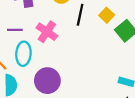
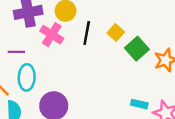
pink cross: (47, 32) -> (52, 35), moved

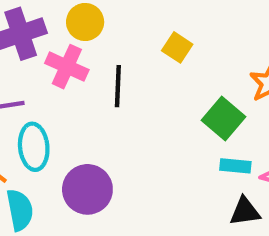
black line: (87, 33) -> (118, 86), moved
green square: (137, 49) -> (224, 118), moved

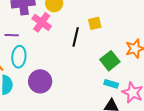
yellow square: (177, 47) -> (95, 23), turned 32
black line: (118, 86) -> (76, 37), moved

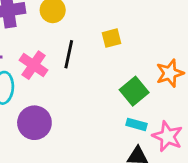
pink cross: (42, 22) -> (34, 65), moved
black line: (76, 37) -> (69, 54), moved

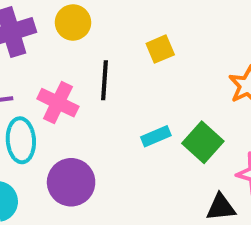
green square: (134, 91) -> (203, 142), moved
cyan rectangle: (137, 124) -> (156, 136), moved, turned -30

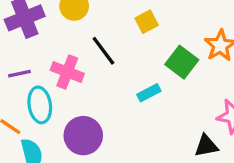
black line: (104, 80) -> (103, 51), turned -36
green square: (203, 142) -> (182, 62), moved

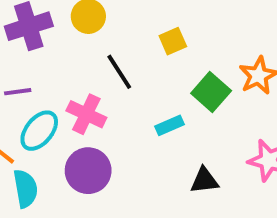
pink cross: (67, 72) -> (86, 114), moved
cyan ellipse: (40, 105) -> (39, 131), turned 44
black triangle: (206, 146) -> (204, 181), moved

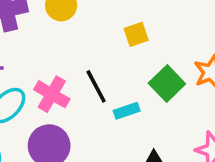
black line: (119, 72) -> (96, 86), moved

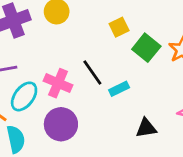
green square: (167, 83) -> (146, 48), moved

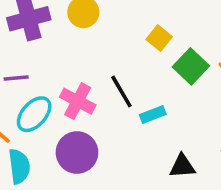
yellow square: (119, 27) -> (159, 38), turned -30

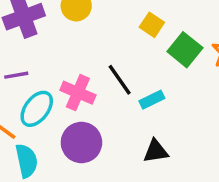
black triangle: (182, 166) -> (156, 151), moved

